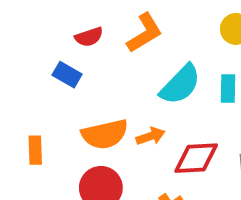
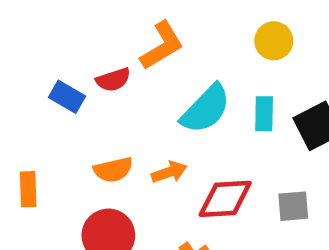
red semicircle: (89, 37) -> (113, 80), moved
orange semicircle: (105, 134) -> (113, 170), size x0.7

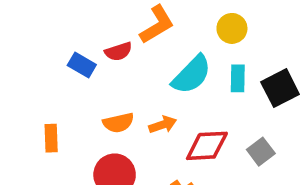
yellow circle: (274, 41) -> (232, 28), moved
gray square: (293, 206) -> (261, 152), turned -32

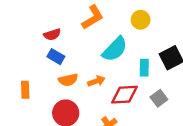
red semicircle: (118, 52) -> (52, 34), moved
blue rectangle: (82, 65) -> (56, 57), moved
cyan rectangle: (238, 78) -> (144, 68), moved

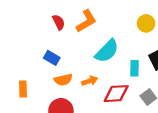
yellow circle: (141, 20) -> (146, 23), moved
red semicircle: (52, 34) -> (59, 22), moved, turned -98

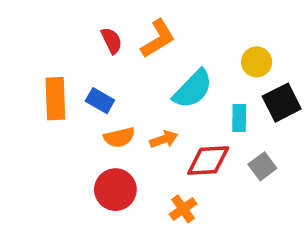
yellow circle: (146, 23) -> (257, 62), moved
orange rectangle: (23, 89) -> (55, 99), moved, size x1.5

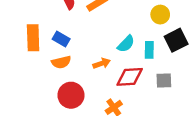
cyan semicircle: (193, 89) -> (126, 44), moved, size x0.7
orange semicircle: (119, 137) -> (61, 62), moved
gray square: (262, 166) -> (164, 81), turned 35

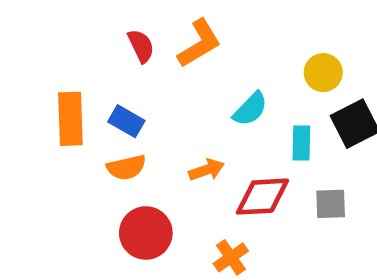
cyan semicircle: (126, 44) -> (250, 109), moved

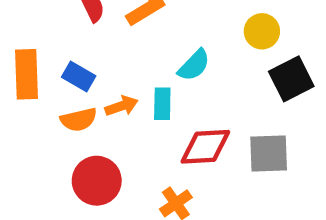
cyan rectangle: (301, 143) -> (162, 104), moved
orange arrow: (207, 170) -> (122, 106), moved
gray square: (331, 204) -> (269, 154), size x1.4

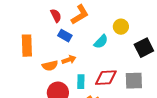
yellow circle: (262, 31) -> (121, 27), moved
blue rectangle: (79, 77) -> (65, 36), moved
cyan rectangle: (162, 104) -> (81, 82), moved

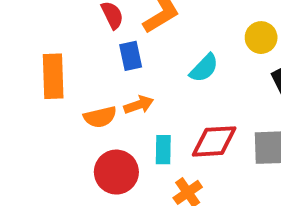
yellow circle: (121, 27) -> (261, 38), moved
blue rectangle: (65, 36) -> (131, 56), turned 48

